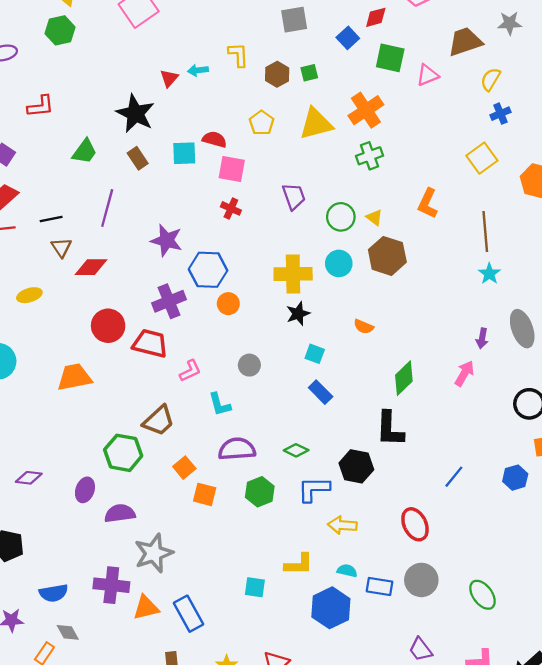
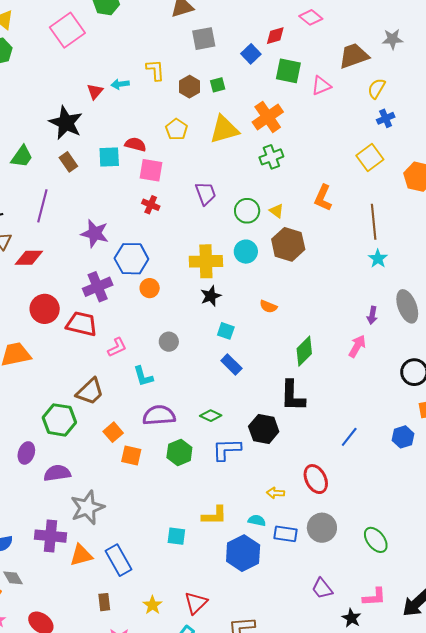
yellow arrow: (342, 525) -> (276, 493), moved, size x0.7

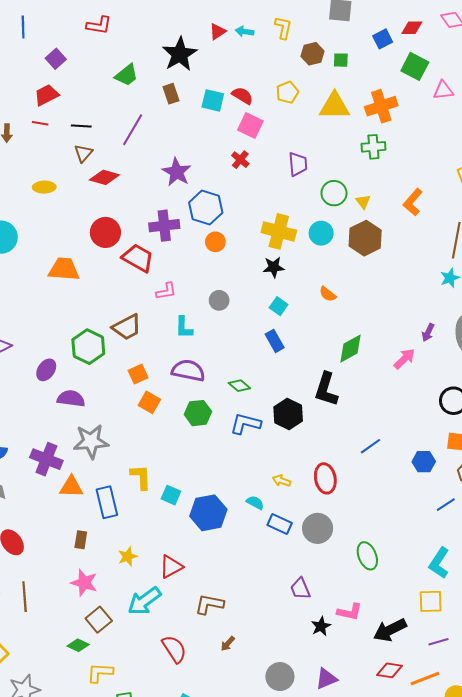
yellow L-shape: (214, 515) -> (141, 477), moved, turned -108
blue hexagon: (243, 553) -> (208, 513), moved

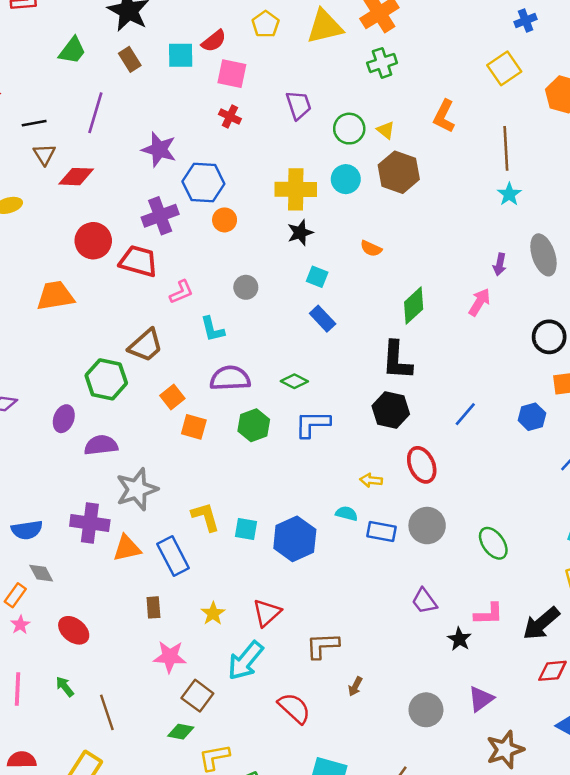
red semicircle: (242, 96) -> (214, 41), turned 125
black hexagon: (288, 414) -> (391, 410), moved
brown line: (25, 597) -> (107, 712), moved

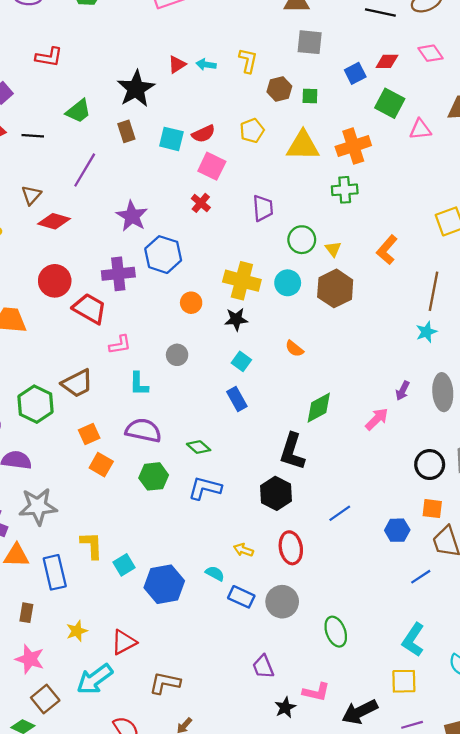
black line: (34, 123) -> (33, 136), moved
orange circle: (225, 220) -> (191, 303), moved
cyan square: (246, 529) -> (124, 565), turned 35

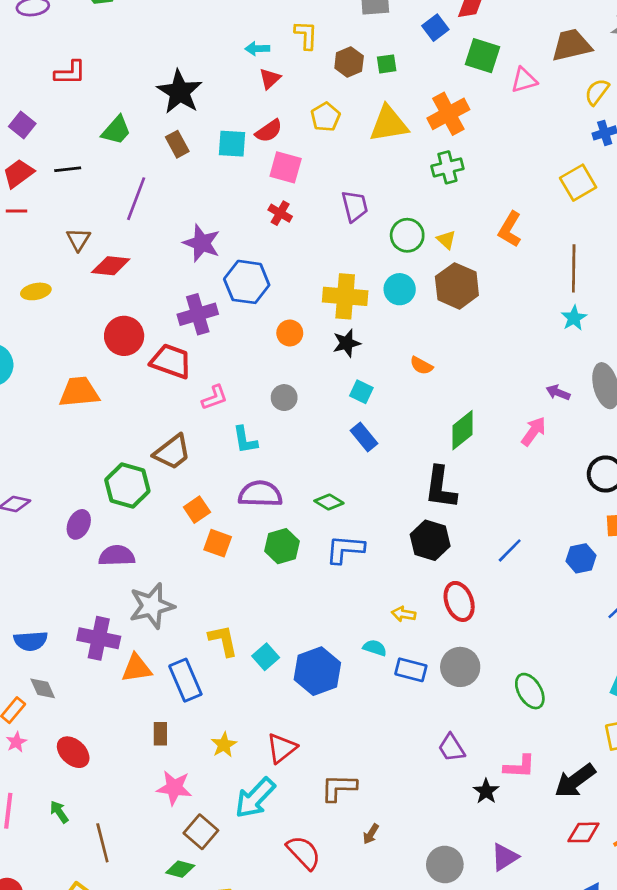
red triangle: (177, 64) -> (270, 79), moved
purple arrow: (403, 391) -> (558, 392), turned 96

